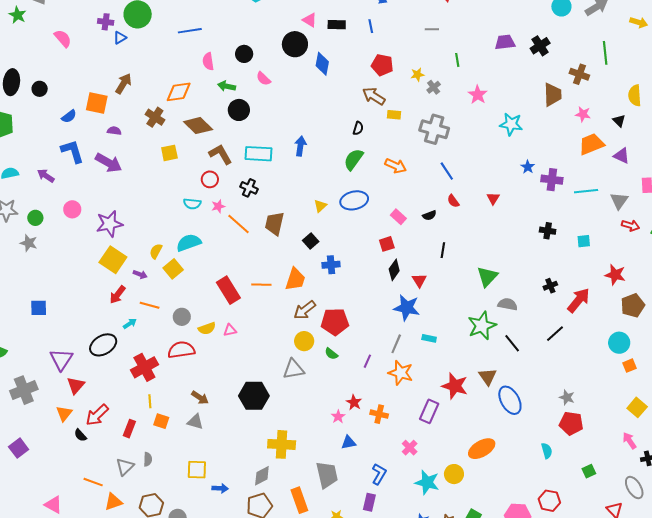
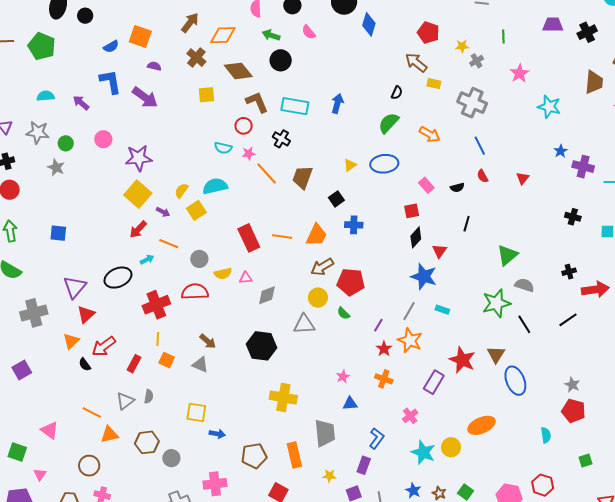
brown arrow: (124, 84) -> (190, 23), moved
red arrow: (579, 300) -> (595, 289), turned 36
red star: (354, 402) -> (384, 349), moved
gray diamond: (262, 476) -> (267, 295), moved

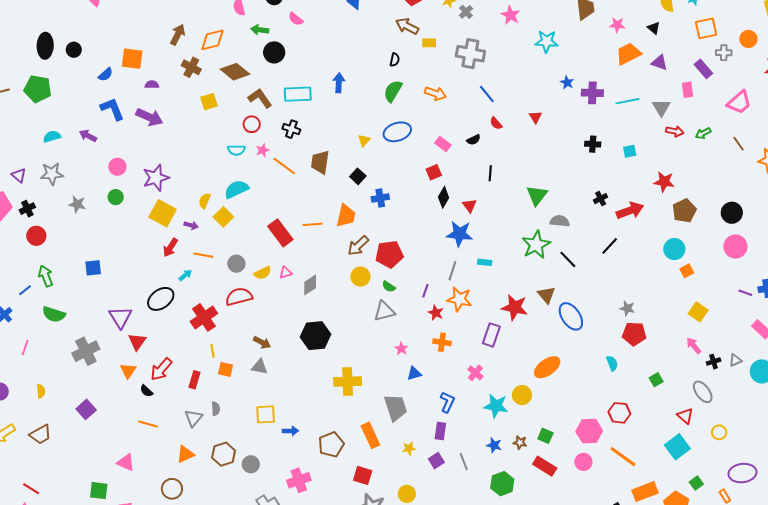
green circle: (66, 143) -> (116, 197), moved
gray triangle: (304, 324) -> (384, 311), moved
orange line: (92, 413) -> (148, 424), moved

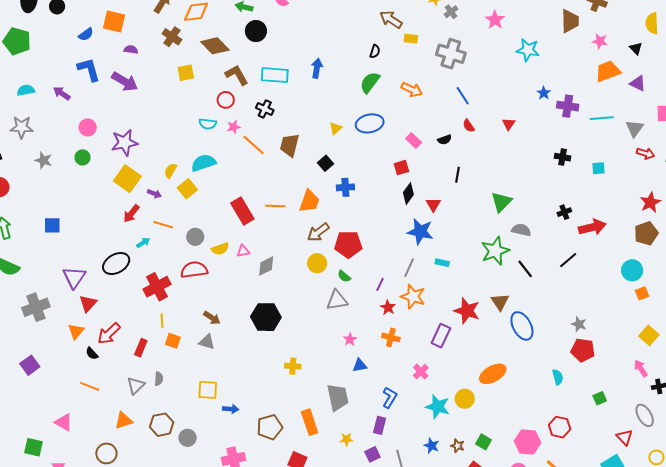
red star: (664, 182) -> (650, 202), moved, turned 30
yellow cross: (348, 382) -> (293, 366), size x0.6

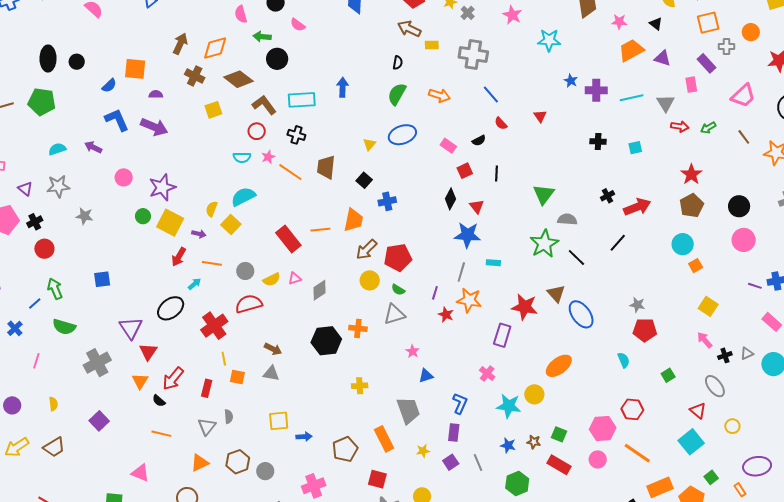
green circle: (83, 157) -> (143, 216), moved
red square: (401, 168) -> (465, 171), moved
orange cross: (391, 337) -> (358, 328), moved

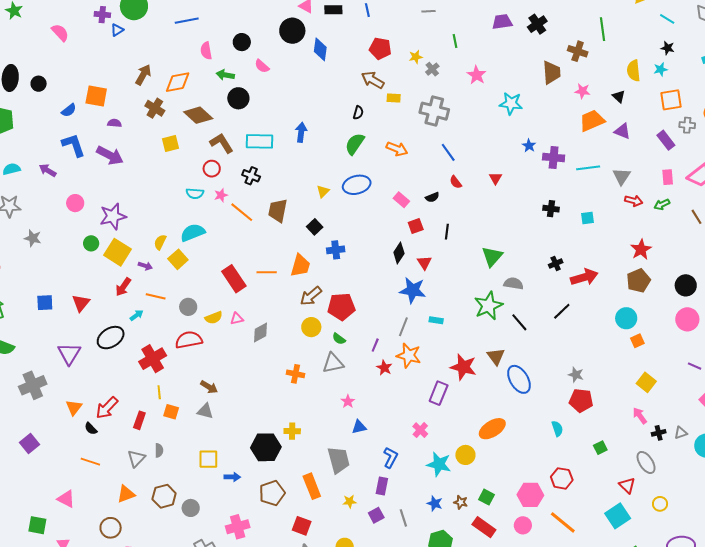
pink rectangle: (691, 85) -> (668, 177), moved
black hexagon: (326, 341) -> (266, 447), moved
red triangle: (148, 352) -> (81, 303), moved

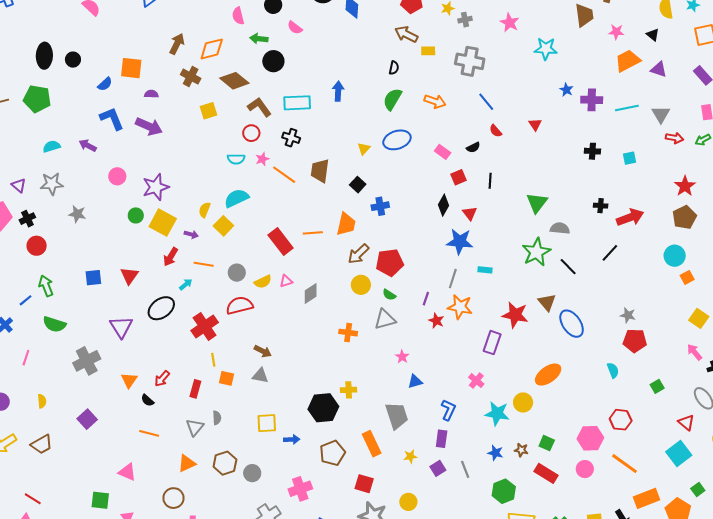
gray cross: (432, 69) -> (465, 20), turned 32
black cross: (556, 264) -> (601, 206), turned 32
red arrow: (107, 408) -> (162, 379), size x0.7

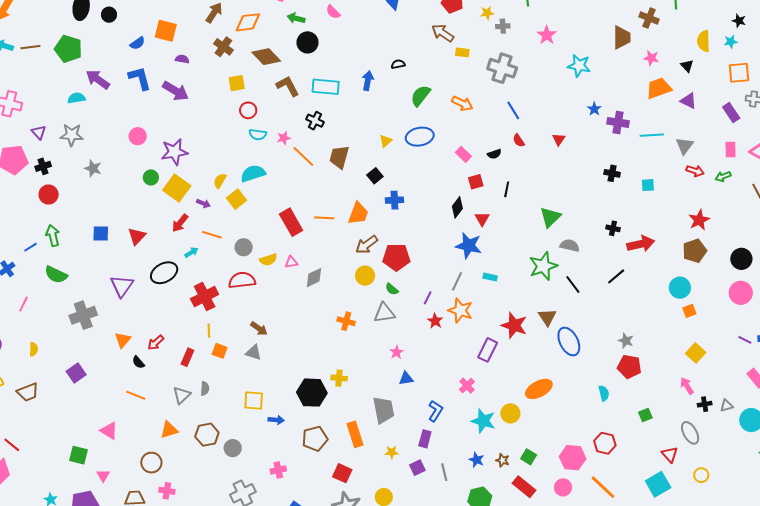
black semicircle: (394, 68) -> (398, 64), moved, turned -120
red circle: (251, 133) -> (248, 110), moved
purple arrow: (88, 145) -> (98, 79), moved, size x1.4
pink cross: (300, 489) -> (278, 470), size x0.7

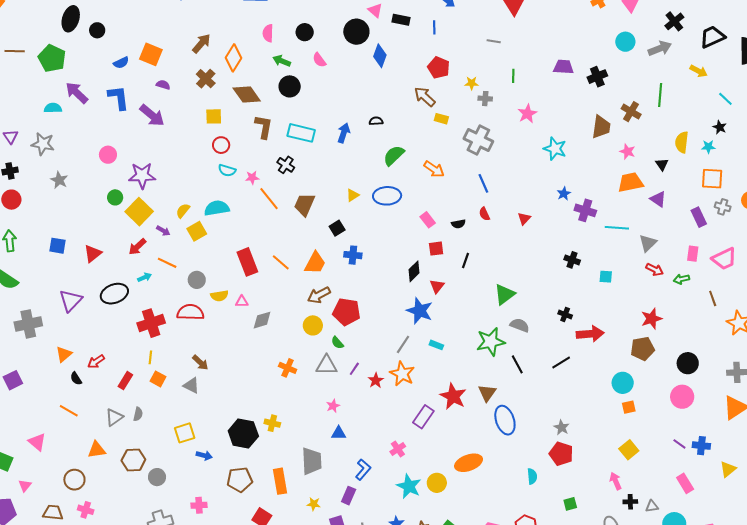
orange diamond: (248, 22) -> (233, 58), turned -60
brown L-shape: (288, 86) -> (264, 127), turned 30
orange line: (324, 218) -> (281, 262), turned 30
purple line: (428, 298) -> (354, 369), moved
yellow square: (254, 400) -> (185, 433), turned -30

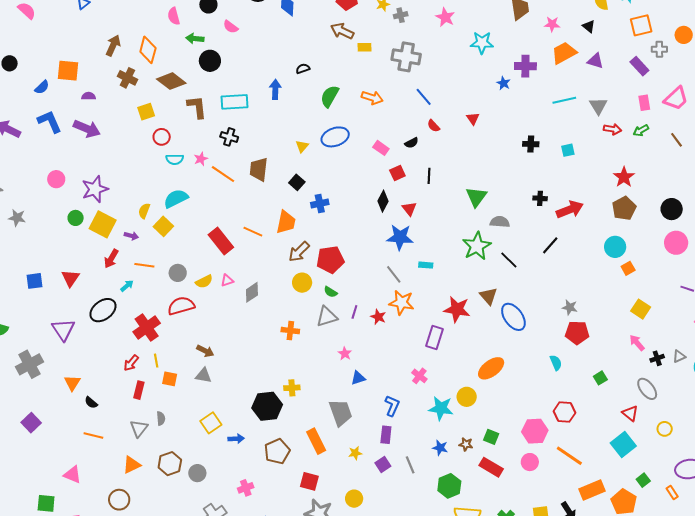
purple cross: (585, 210) -> (525, 66), moved
gray line: (403, 344) -> (394, 274), turned -54
red arrow: (96, 362) -> (131, 363), moved

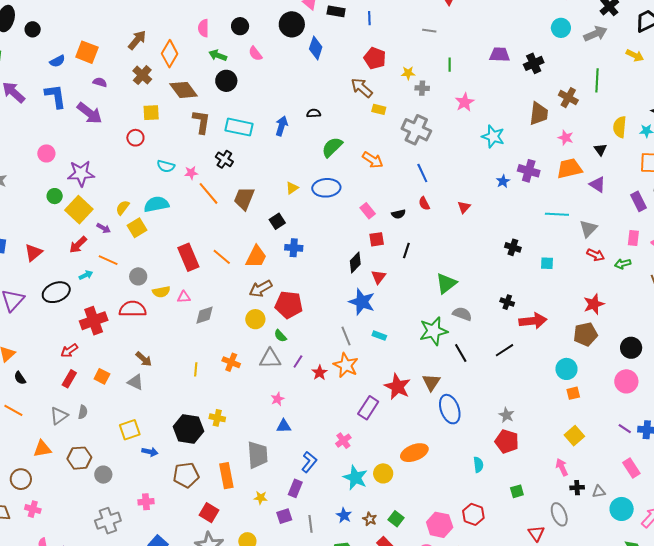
red circle: (162, 137) -> (135, 138), moved
yellow line: (156, 361) -> (196, 369), moved

